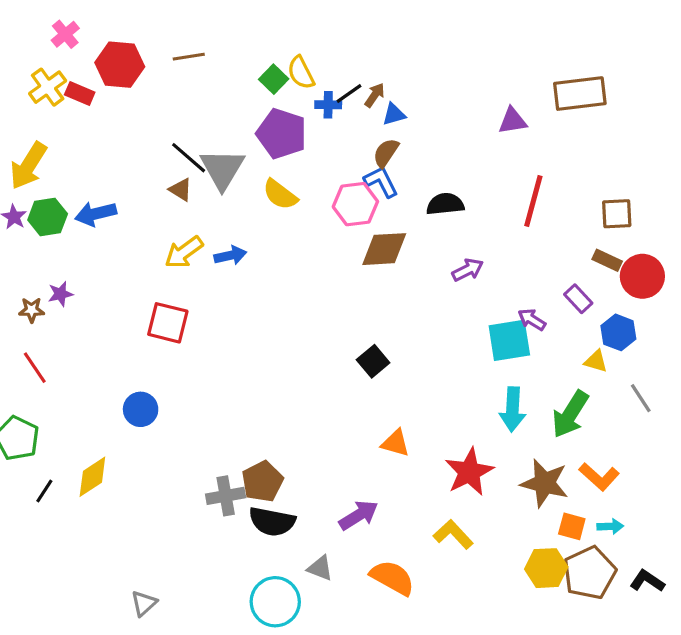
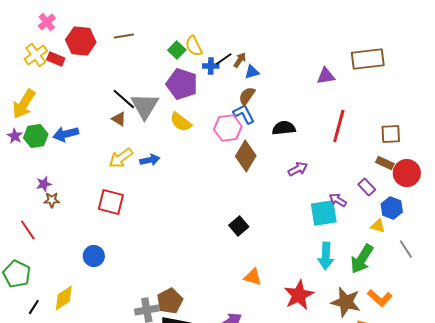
brown diamond: (384, 249) -> (246, 156), turned -56
brown star: (32, 310) -> (52, 200), moved

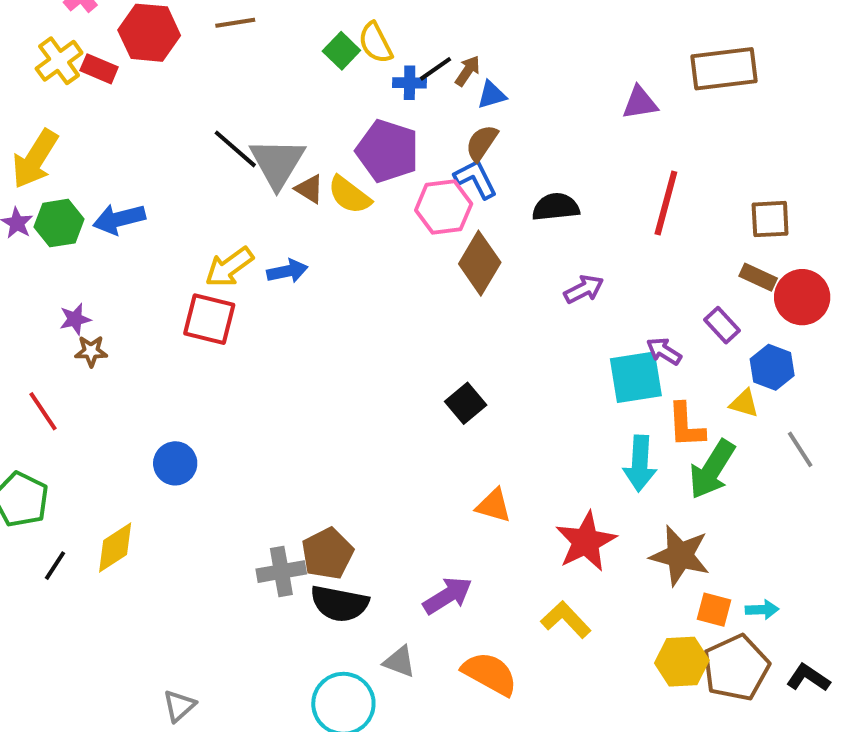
purple pentagon: (182, 84) -> (388, 151), moved
brown triangle: (119, 119) -> (309, 189), moved
red square: (111, 202) -> (209, 319), moved
orange L-shape: (380, 298) -> (686, 425), moved, turned 45

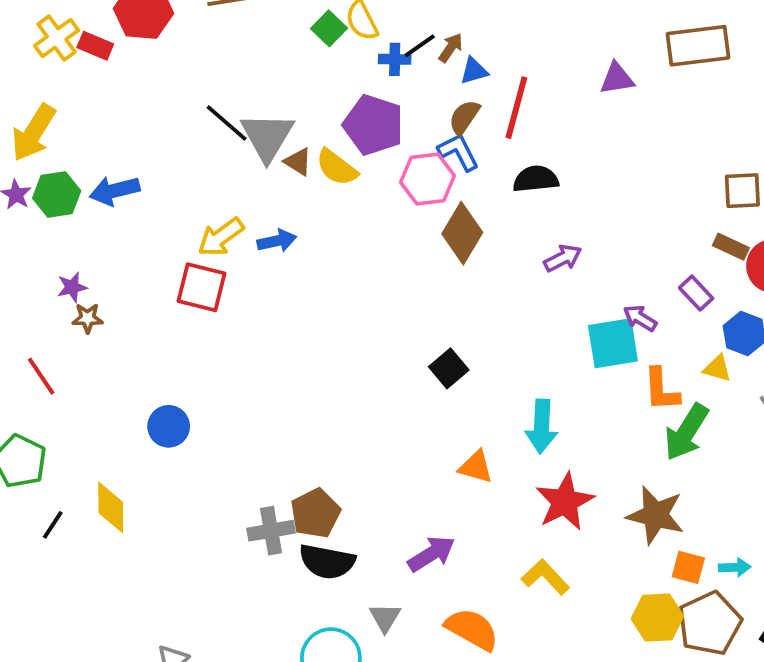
red line: (666, 203) -> (516, 108), moved
cyan arrow: (640, 463) -> (541, 426), moved
yellow diamond: (115, 548) -> (111, 507), turned -57
gray triangle: (400, 662) -> (385, 618), turned 40

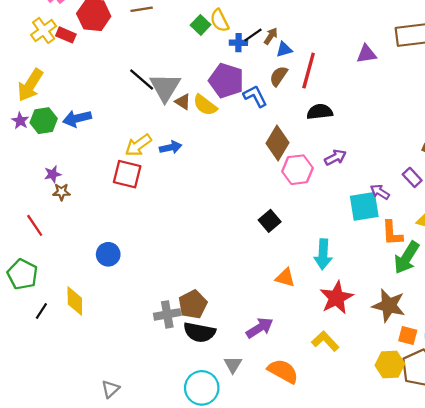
blue L-shape: (458, 152) -> (255, 96), moved
pink hexagon: (428, 179) -> (297, 170), moved

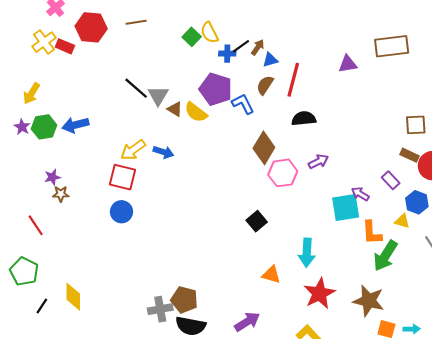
yellow arrow: (30, 85) -> (31, 93), size x0.7
gray triangle: (165, 87) -> (158, 95), size x0.7
blue arrow: (171, 147) -> (163, 152), turned 30
blue circle: (108, 254) -> (121, 212), moved
brown pentagon: (193, 304) -> (184, 300), turned -30

